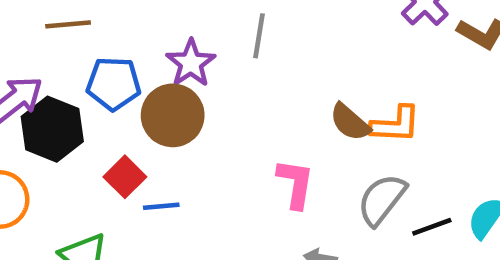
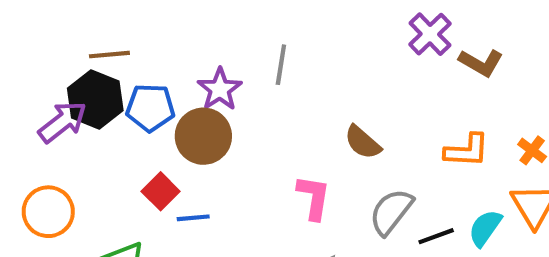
orange L-shape: (395, 124) -> (467, 150), moved
black hexagon: (52, 129) -> (95, 99), moved

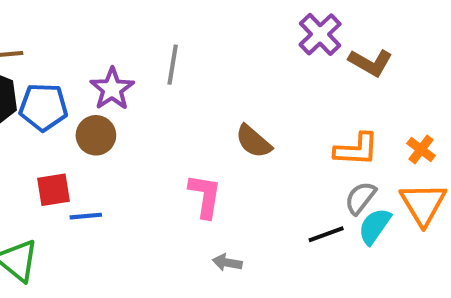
brown circle: (203, 136) -> (96, 135), size x0.7
red square: (161, 191) -> (54, 190), turned 36
gray semicircle: (391, 212) -> (360, 198), moved, size x0.7

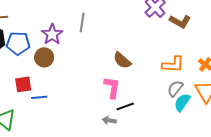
pink L-shape: (205, 196) -> (112, 87), moved
black line: (326, 234) -> (125, 106), moved

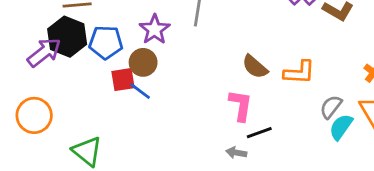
orange L-shape: (173, 64) -> (299, 72), moved
red square: (23, 84) -> (123, 80), moved
blue line: (39, 97) -> (140, 91), moved, turned 42

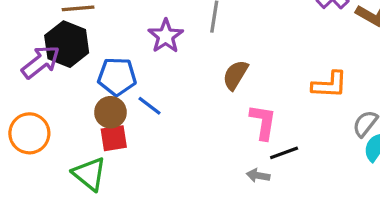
blue pentagon: (106, 42) -> (117, 77), moved
brown circle: (143, 62) -> (110, 112), moved
brown semicircle: (255, 67) -> (235, 75), moved, turned 80
red square: (123, 80) -> (114, 138), moved

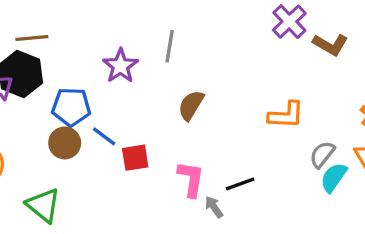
pink L-shape: (263, 122) -> (191, 179), moved
red square: (114, 138) -> (135, 158), moved
gray arrow: (258, 176) -> (214, 207), turned 45

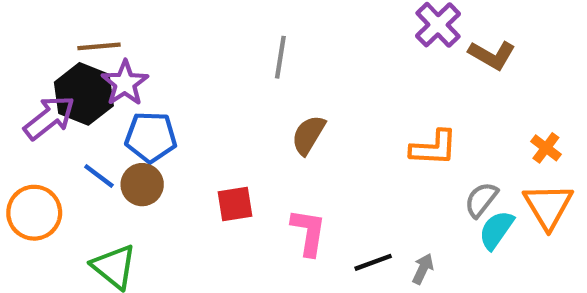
purple star: (120, 66) -> (125, 83), moved
blue line: (104, 136) -> (99, 176), moved
black line: (240, 184) -> (373, 262), moved
gray arrow: (214, 207) -> (423, 269), moved, turned 60

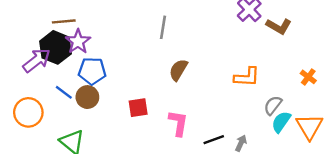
orange triangle: (548, 206) -> (309, 127), moved

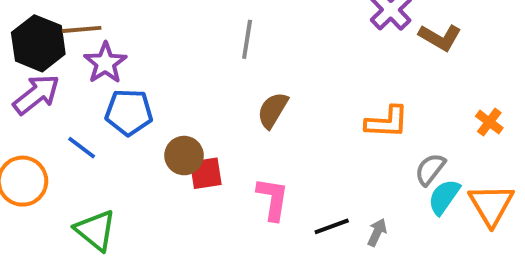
black hexagon: (56, 47) -> (38, 43), moved
brown circle: (87, 97) -> (184, 156), moved

